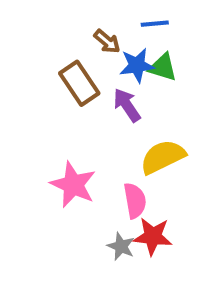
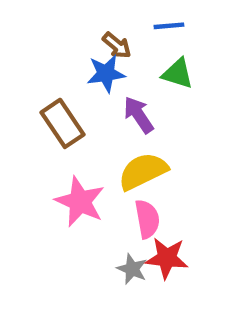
blue star: (137, 65) -> (106, 74), moved
brown rectangle: (79, 83) -> (63, 123), moved
yellow semicircle: (163, 157) -> (143, 171), moved

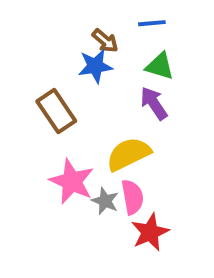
purple arrow: (139, 115) -> (154, 103), moved
red star: (167, 258) -> (150, 232), turned -30
gray star: (132, 269) -> (105, 201), moved

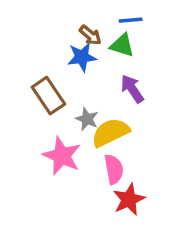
green triangle: (160, 66) -> (122, 45), moved
gray star: (105, 201) -> (87, 119), moved

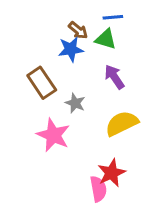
yellow semicircle: (110, 132) -> (122, 123), moved
pink semicircle: (114, 169) -> (98, 189), moved

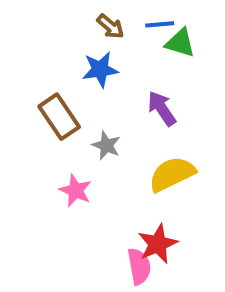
brown arrow: (78, 30) -> (110, 26), moved
green triangle: (106, 39) -> (180, 43), moved
pink star: (53, 135) -> (76, 191), size x0.7

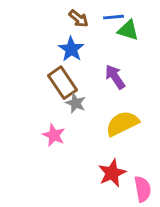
blue star: (100, 70) -> (71, 49), turned -30
brown rectangle: (59, 117) -> (63, 83), moved
pink semicircle: (139, 266) -> (143, 189), moved

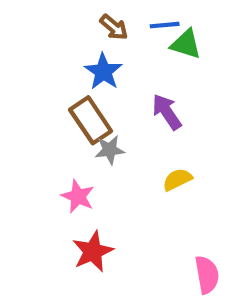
gray star: (76, 103) -> (110, 150), turned -30
yellow semicircle: (122, 123) -> (177, 180), size x0.6
red star: (112, 173) -> (93, 251), moved

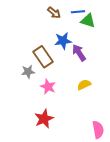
blue star: (103, 72) -> (63, 41), moved, turned 30
gray star: (110, 150) -> (28, 72), moved
pink star: (78, 196) -> (48, 87), moved

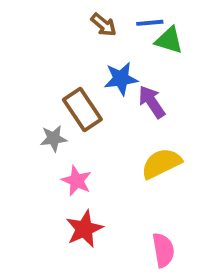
yellow semicircle: (84, 85) -> (161, 163), size x1.5
pink star: (48, 87) -> (77, 181), moved
pink semicircle: (98, 130) -> (163, 250), moved

